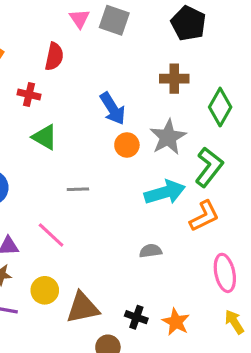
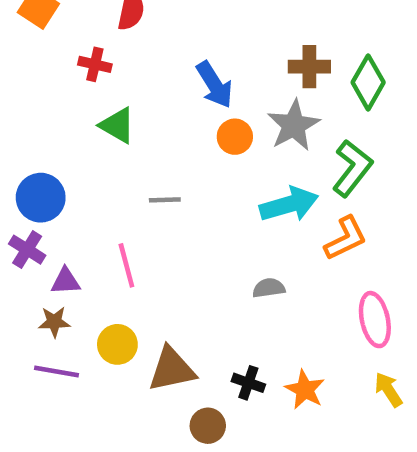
brown cross: (174, 79) -> (309, 67), moved
pink line: (51, 235) -> (126, 265), turned 32

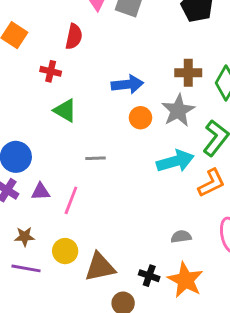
blue arrow: (215, 85) -> (127, 84), turned -64
pink line: (126, 265) -> (71, 200), turned 36
purple triangle: (65, 281) -> (40, 192), moved
gray semicircle: (269, 288) -> (181, 237), moved
orange star: (305, 390) -> (185, 280), size x1.4

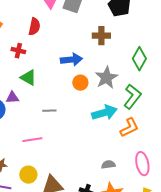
brown cross: (188, 73) -> (101, 36), moved
purple triangle: (40, 192) -> (12, 98), moved
pink line: (71, 200) -> (32, 140), turned 60

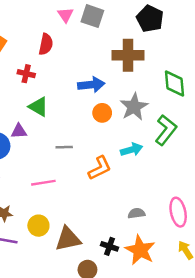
brown cross: (101, 36) -> (128, 55), size x1.4
green diamond: (139, 59) -> (174, 83), turned -35
cyan arrow: (104, 113) -> (132, 150), size x0.7
orange L-shape: (129, 128) -> (100, 168), moved

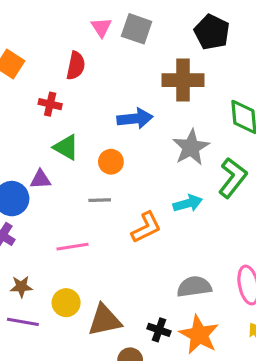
orange circle: (102, 113) -> (111, 162), moved
gray semicircle: (136, 213) -> (194, 287), size x1.5

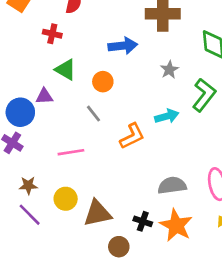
gray star: (191, 147) -> (169, 70), size x0.6
gray line: (100, 200) -> (94, 114), turned 54
purple line: (23, 322) -> (30, 215), turned 35

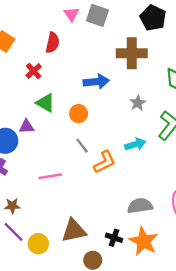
red cross: (52, 34) -> (34, 71), turned 35
gray line: (94, 114) -> (82, 146), moved
yellow circle: (66, 199) -> (38, 244), moved

